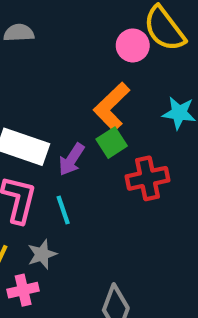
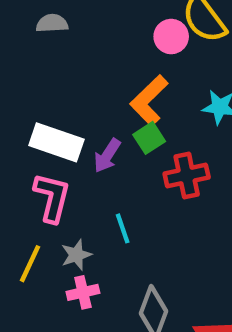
cyan line: (63, 210) -> (123, 228), moved
pink cross: (23, 290) -> (83, 292), moved

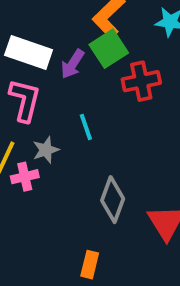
green square: (149, 138) -> (109, 49), size x1.4
pink cross: (83, 292) -> (25, 177), moved

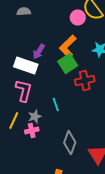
purple arrow: (73, 64) -> (39, 52), moved
pink cross: (25, 177) -> (32, 130), moved

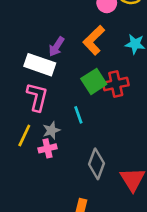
green square: (68, 64) -> (94, 81), moved

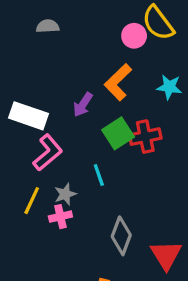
purple arrow: (56, 47) -> (83, 105), moved
white rectangle: (40, 65) -> (28, 116), moved
pink L-shape: (37, 97) -> (48, 153), turned 36

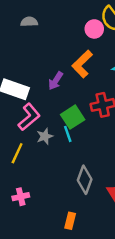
green square: (118, 133) -> (73, 117), moved
gray star: (65, 194) -> (45, 136), moved
pink cross: (60, 217) -> (21, 197), moved

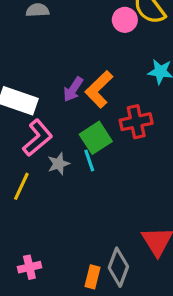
orange L-shape: (82, 64) -> (99, 89), moved
gray diamond: (85, 180) -> (118, 267), moved
pink cross: (21, 197) -> (29, 267), moved

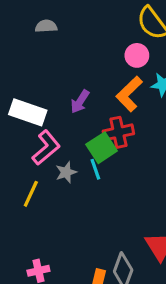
pink circle: (125, 20) -> (137, 55), moved
orange L-shape: (99, 89) -> (129, 94), moved
red cross: (136, 122) -> (118, 132), moved

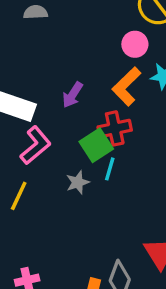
cyan line: (95, 169) -> (110, 169), moved, turned 35
gray star: (66, 172) -> (78, 182), moved

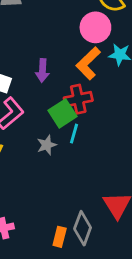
pink circle: (135, 44) -> (95, 27), size x1.4
purple arrow: (73, 95) -> (42, 70), turned -30

